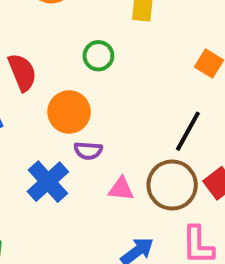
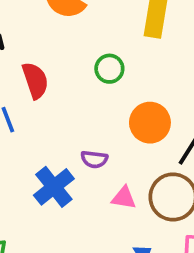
orange circle: (69, 112) -> (150, 123), moved

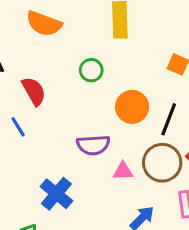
purple semicircle: (94, 159) -> (93, 145), size x1.5
blue cross: (54, 187) -> (56, 194), moved

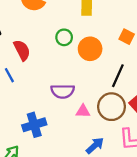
orange circle: (132, 107) -> (90, 49), moved
blue cross: (56, 194) -> (34, 125), turned 30

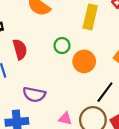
purple semicircle: (63, 91) -> (34, 94), moved

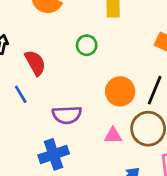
orange circle: (84, 61) -> (120, 91), moved

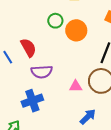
red semicircle: (35, 63) -> (28, 48), moved
orange circle: (120, 91) -> (76, 30), moved

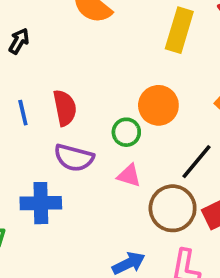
green circle: (55, 21) -> (126, 132), moved
pink triangle: (76, 86) -> (129, 176), moved

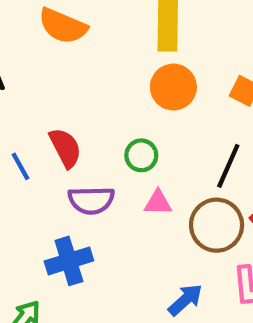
orange circle: (158, 105) -> (173, 87), moved

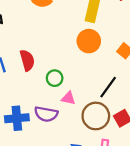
green circle: (141, 155) -> (55, 78), moved
purple semicircle: (91, 200) -> (46, 114), moved

